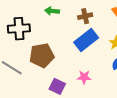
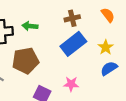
green arrow: (52, 11) -> (30, 26), moved

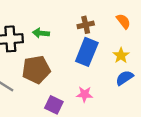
blue rectangle: (73, 44) -> (87, 52), turned -30

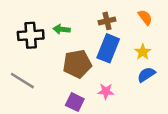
brown pentagon: (36, 70) -> (77, 64), moved

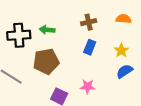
orange semicircle: (145, 17) -> (124, 19), turned -48
blue rectangle: (108, 48) -> (90, 47), size x0.6
brown pentagon: (77, 64) -> (46, 61), moved

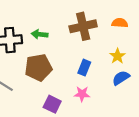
brown cross: (89, 22) -> (83, 26), size x1.6
blue rectangle: (90, 47) -> (84, 68), moved

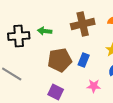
brown pentagon: (38, 68) -> (60, 60), moved
pink star: (82, 94) -> (94, 86), moved

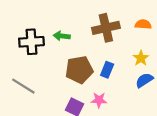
pink star: (94, 86) -> (99, 100), moved

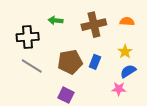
green arrow: (62, 36) -> (56, 20), moved
gray line: (23, 86) -> (32, 66), moved
pink star: (99, 100) -> (119, 89), moved

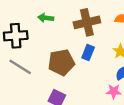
blue rectangle: (95, 62) -> (88, 52), moved

